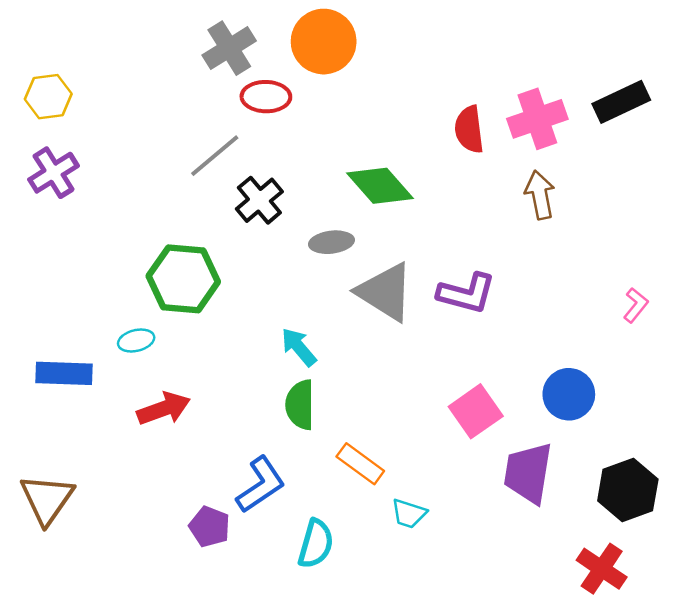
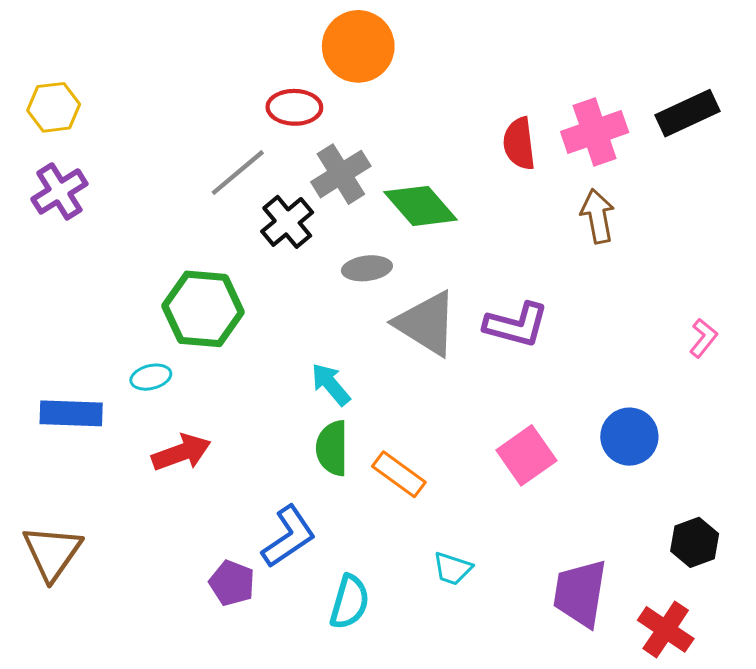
gray cross: (229, 48) -> (341, 174), moved
orange rectangle: (360, 464) -> (399, 474), moved
purple trapezoid: (528, 473) -> (580, 593), moved
black hexagon: (628, 490) -> (695, 542), size x0.7

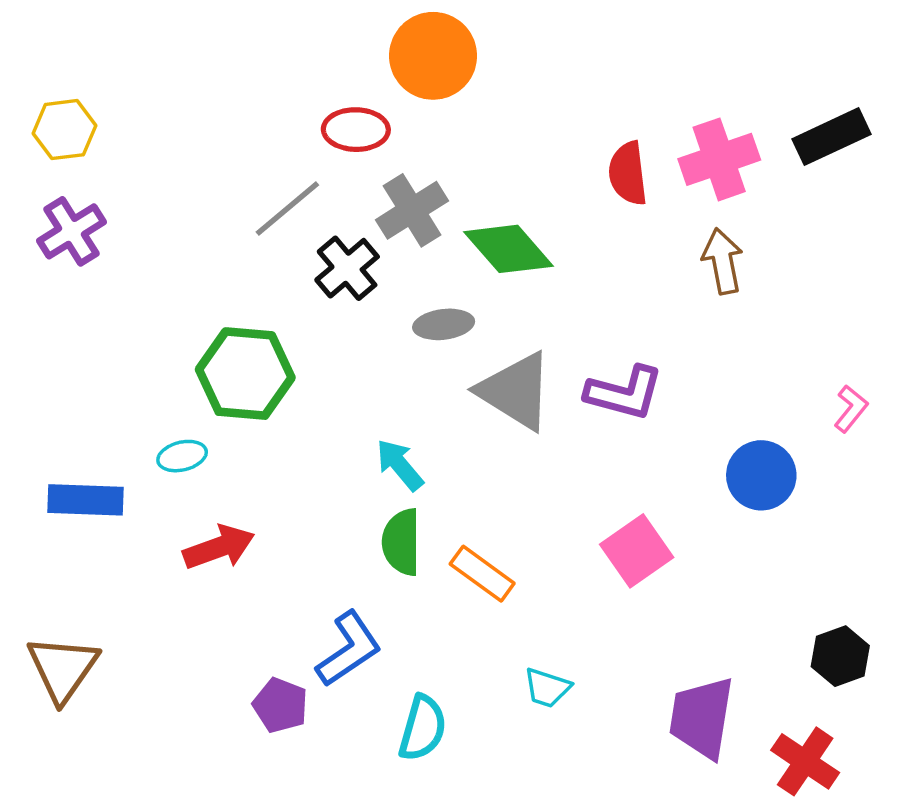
blue circle: (629, 437) -> (761, 475), moved

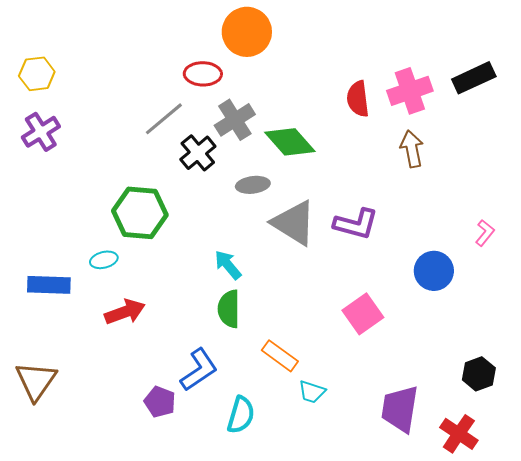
orange rectangle: (482, 574) -> (280, 356), moved

